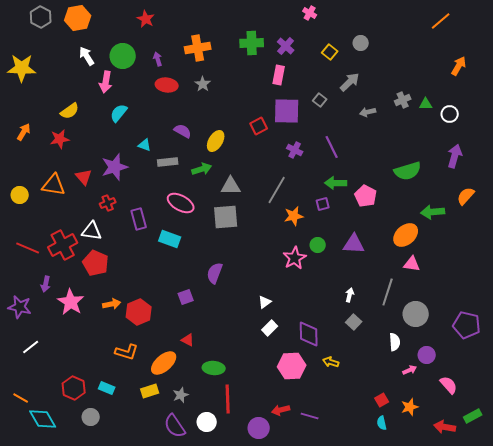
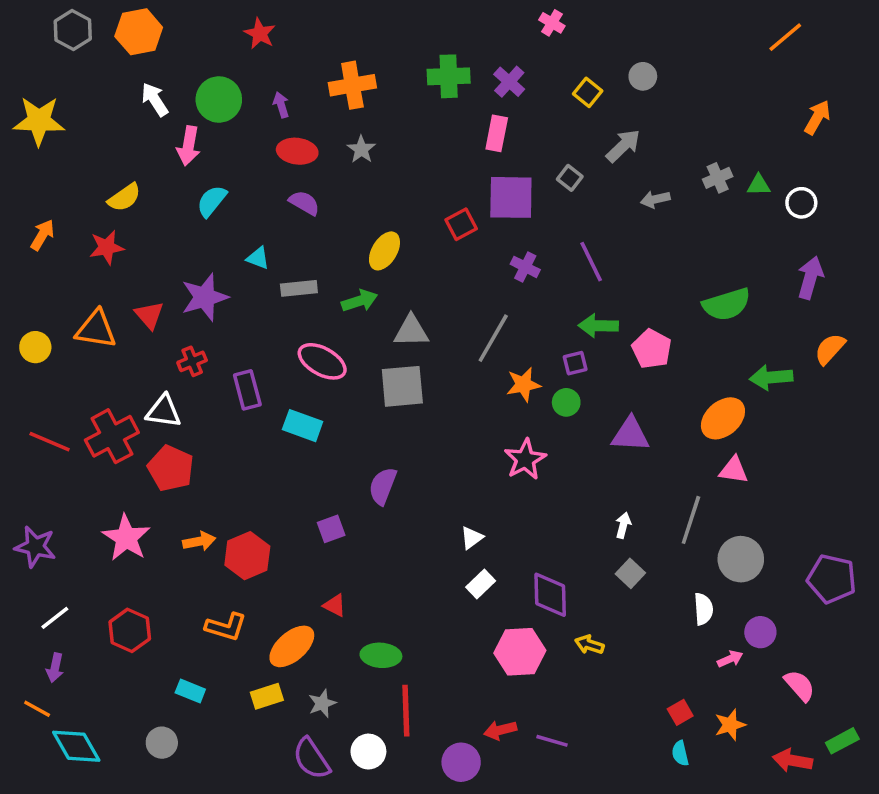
purple semicircle: (183, 131) -> (304, 203), moved
green circle: (318, 245) -> (566, 402), moved
purple arrow: (46, 284) -> (55, 668), moved
red hexagon: (74, 388) -> (130, 630), moved

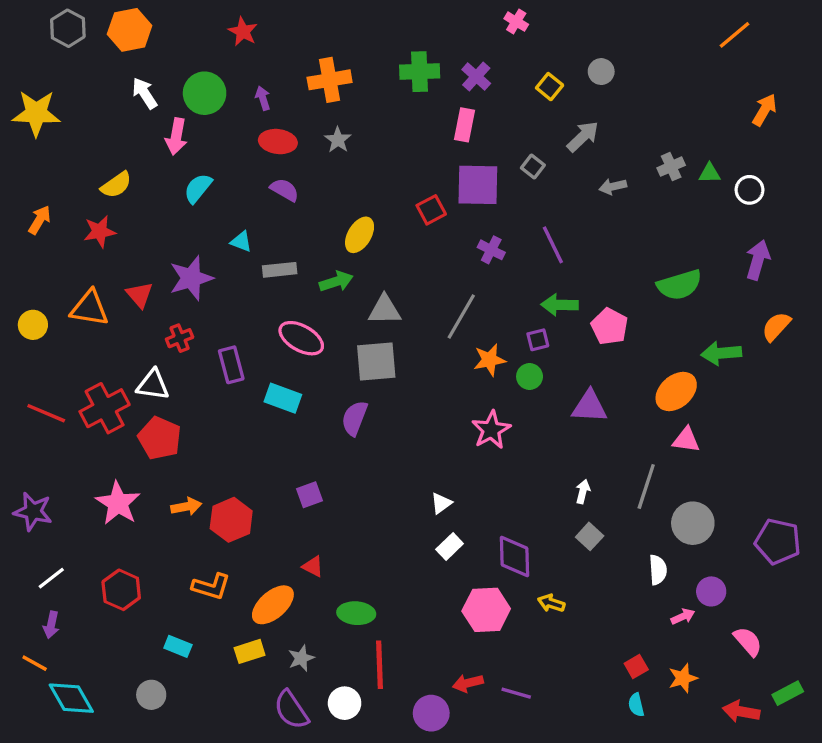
purple semicircle: (383, 486) -> (355, 418), moved

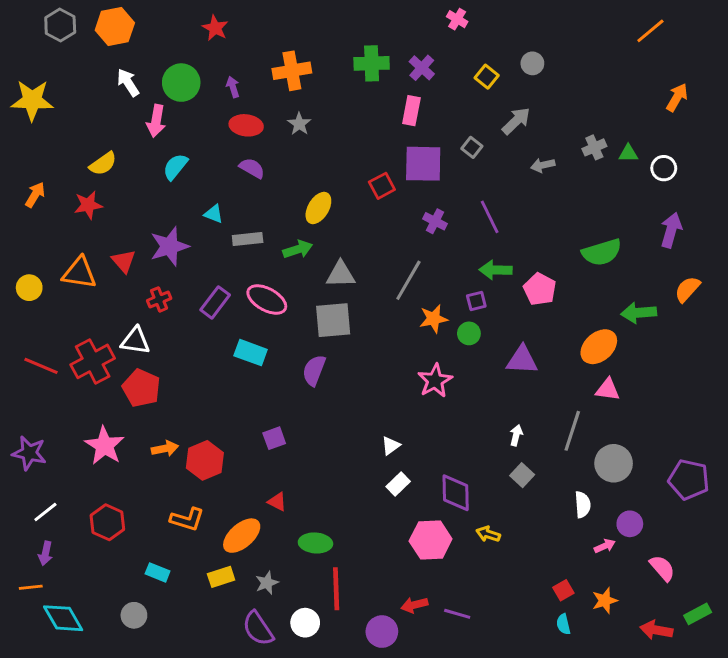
purple rectangle: (231, 365) -> (215, 302), moved, turned 52
orange line: (35, 663) -> (31, 587), turned -35

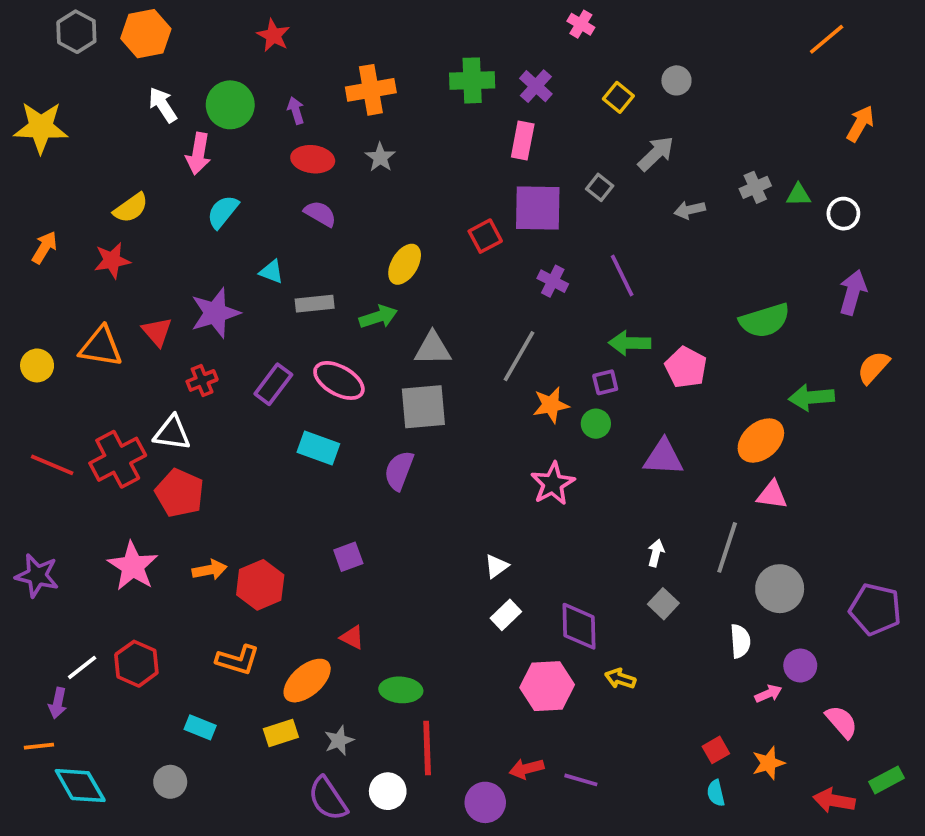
white line: (45, 512) -> (82, 667), moved

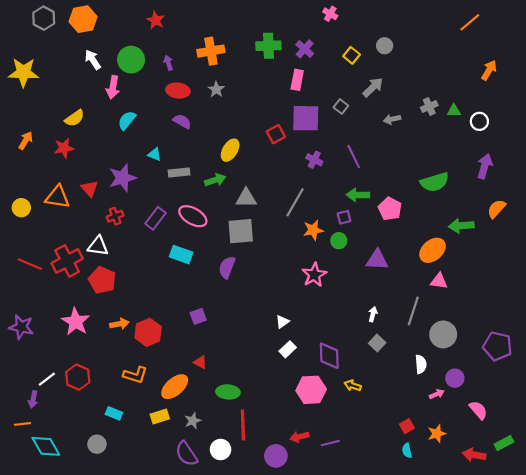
purple line: (581, 780) -> (330, 443), turned -30

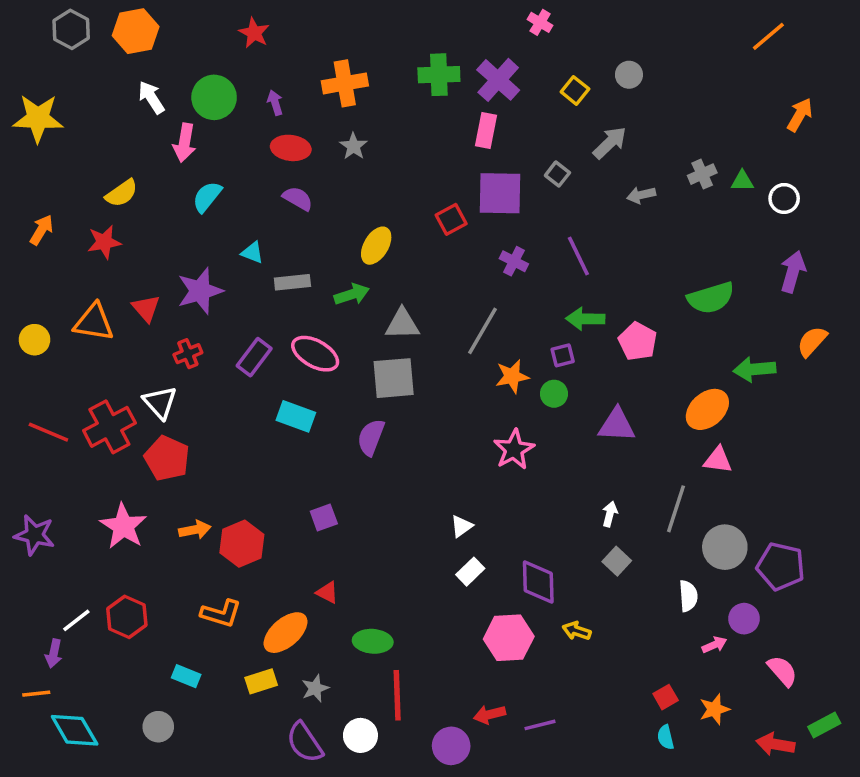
purple cross: (305, 49) -> (498, 80), size x1.4
white triangle: (98, 246) -> (160, 402), turned 40
purple pentagon: (497, 346) -> (781, 566), moved

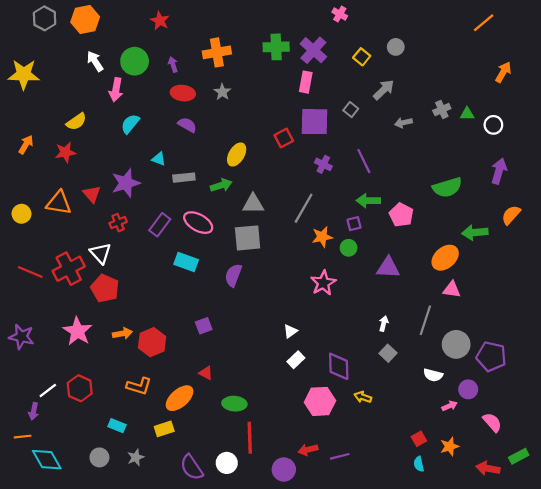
white semicircle: (688, 596) -> (433, 375), turned 108
gray star: (315, 688) -> (136, 457), moved

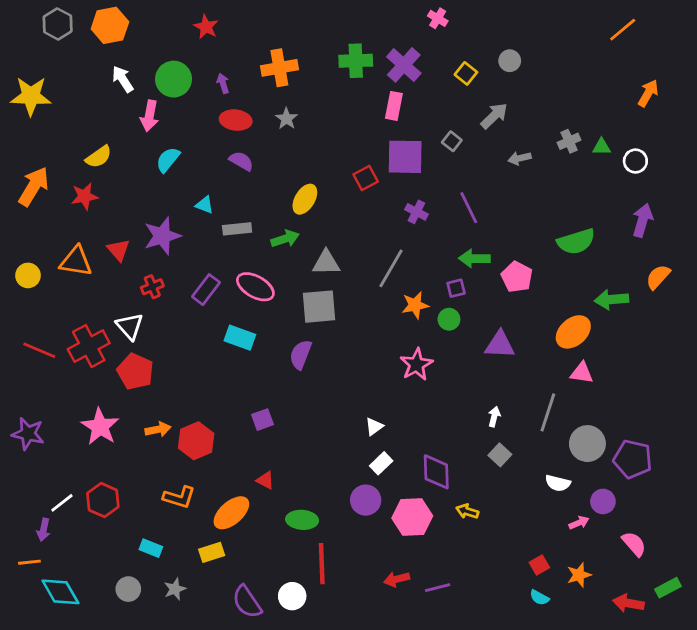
orange arrow: (26, 145) -> (34, 186), size x1.6
cyan semicircle: (419, 464) -> (539, 598), turned -48
purple circle: (284, 469) -> (366, 500), moved

